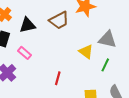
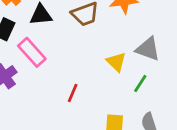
pink rectangle: (25, 53) -> (32, 52), size x1.5

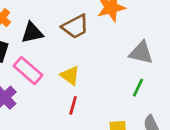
yellow triangle: (116, 62) -> (70, 75), moved

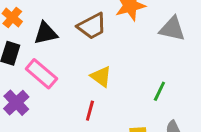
gray triangle: (141, 53) -> (172, 29), moved
yellow triangle: (70, 75) -> (101, 77), moved

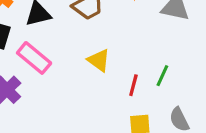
red line: (90, 111) -> (133, 85), moved

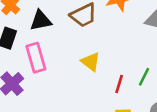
pink rectangle: (34, 58) -> (36, 58), turned 32

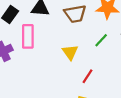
green line: (144, 77) -> (101, 40), moved

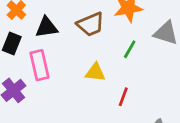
yellow triangle: (70, 52) -> (95, 72), turned -35

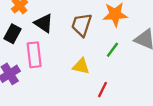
brown trapezoid: (91, 24) -> (82, 25), turned 125
black triangle: (47, 27) -> (44, 23), turned 36

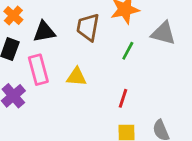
black triangle: (44, 23) -> (44, 32), turned -36
yellow triangle: (81, 66) -> (76, 77), moved

